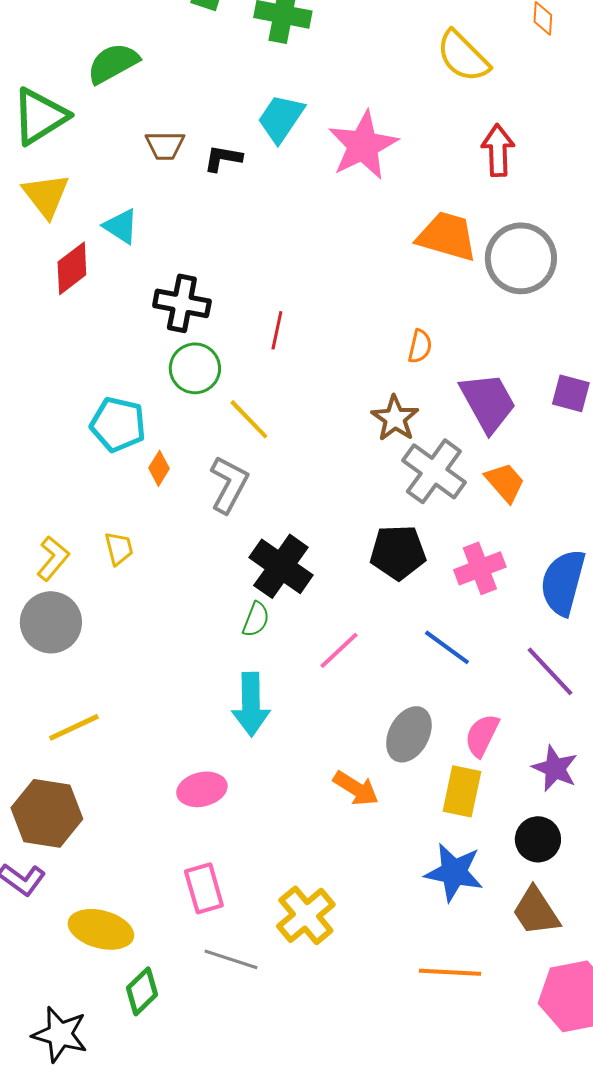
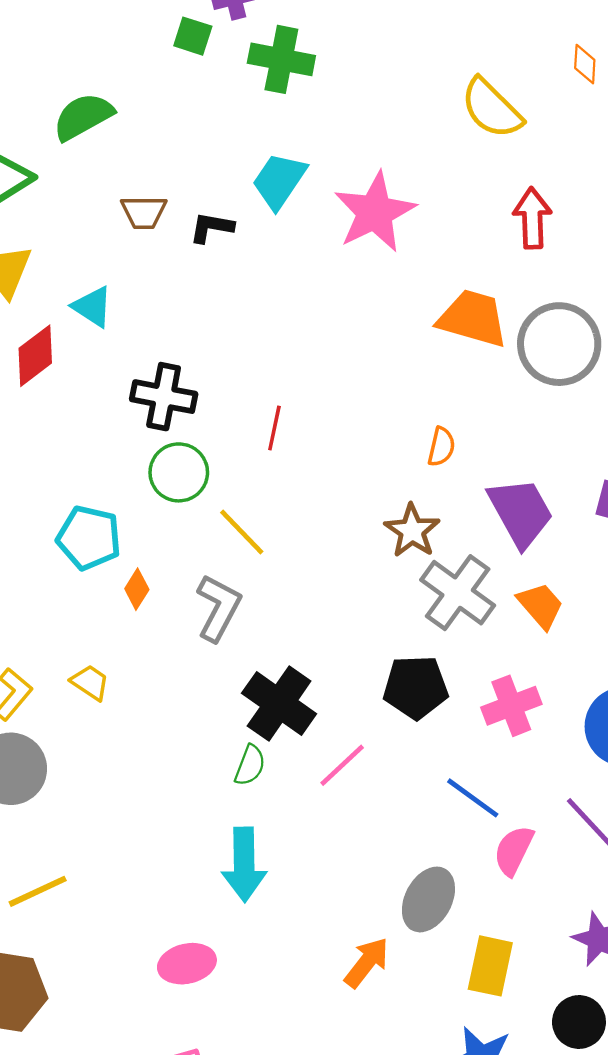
yellow trapezoid: (119, 548) -> (90, 682), turned -42
pink line: (339, 650) -> (342, 765), moved
pink semicircle: (482, 735) -> (514, 850), moved
orange arrow: (356, 788) -> (367, 962), turned -84

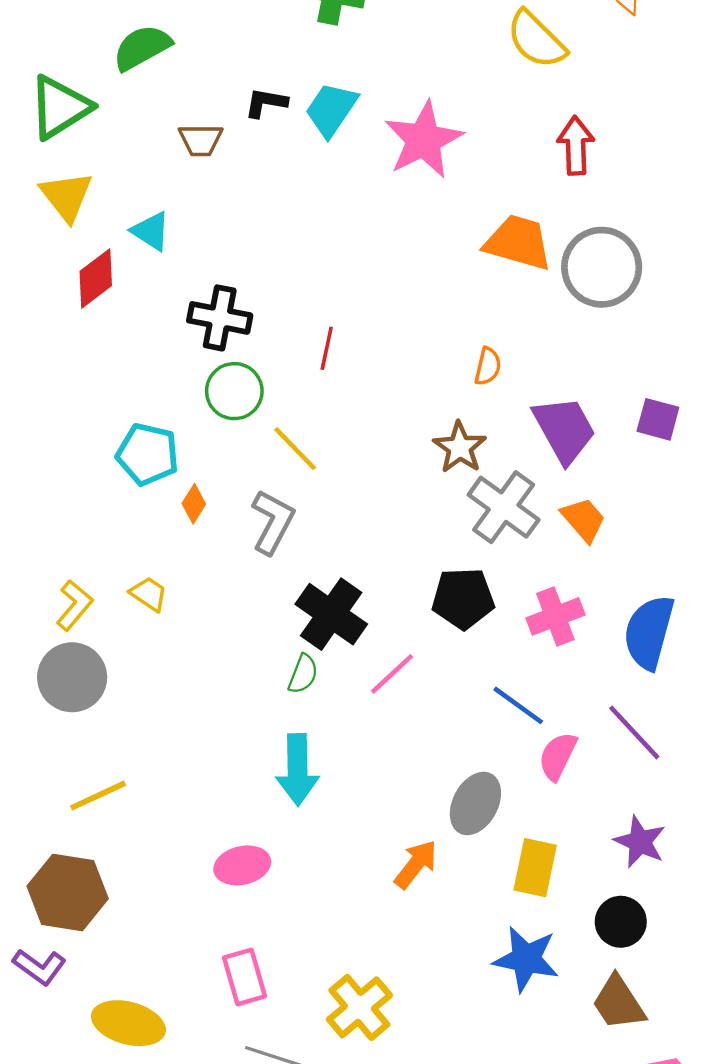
black L-shape: (211, 227) -> (266, 103), moved

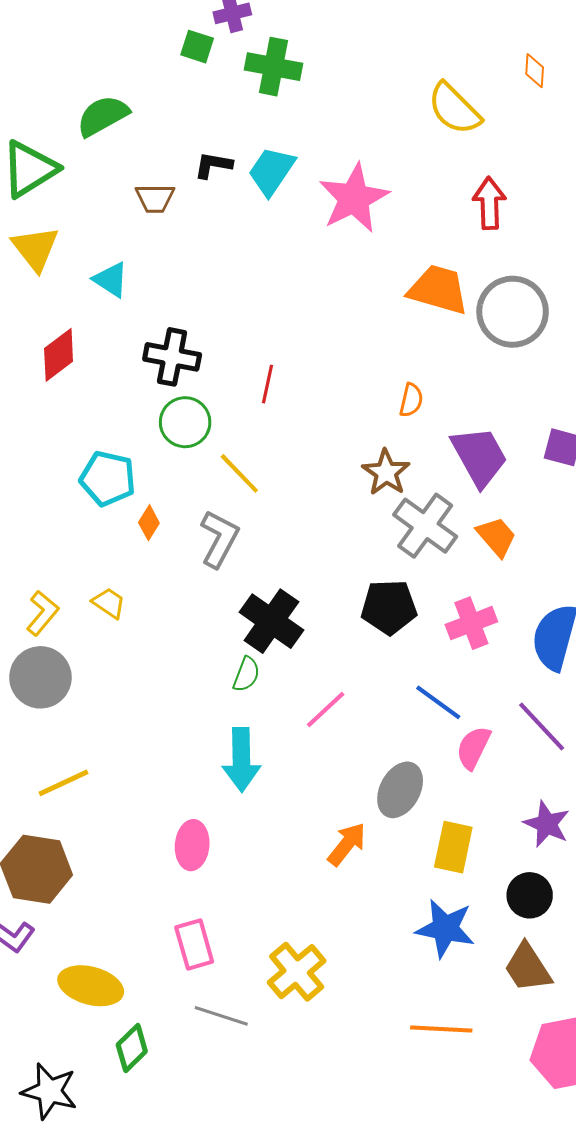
red diamond: (96, 278) -> (59, 355), moved
pink line: (392, 674) -> (326, 709), moved
pink ellipse: (242, 865) -> (192, 845), turned -72

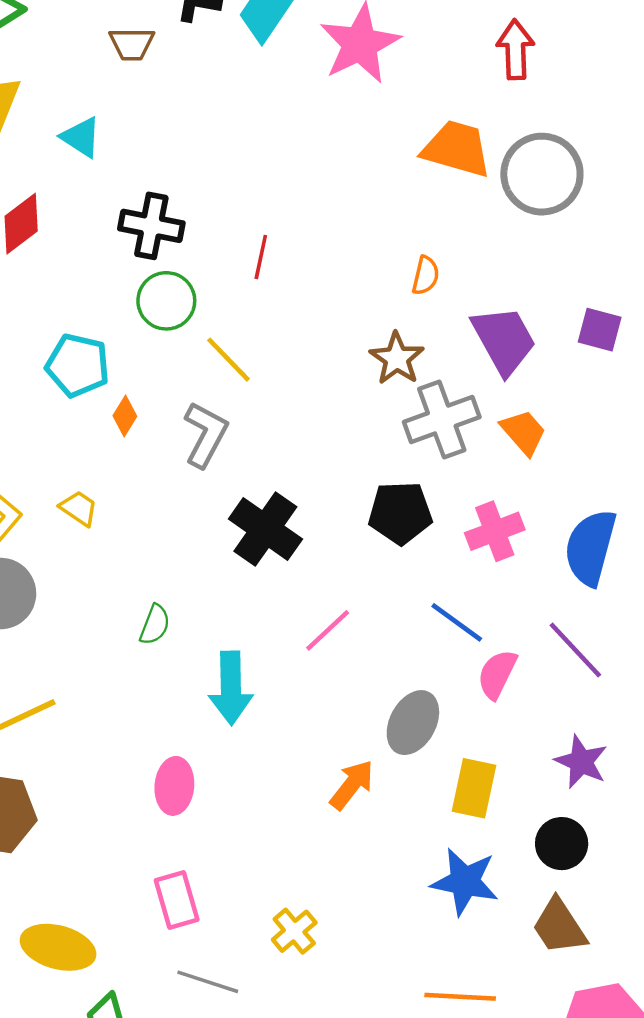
gray cross: (425, 526) -> (442, 420), turned 34
green semicircle: (246, 674) -> (155, 625), moved
yellow cross: (297, 972) -> (294, 931), size x0.7

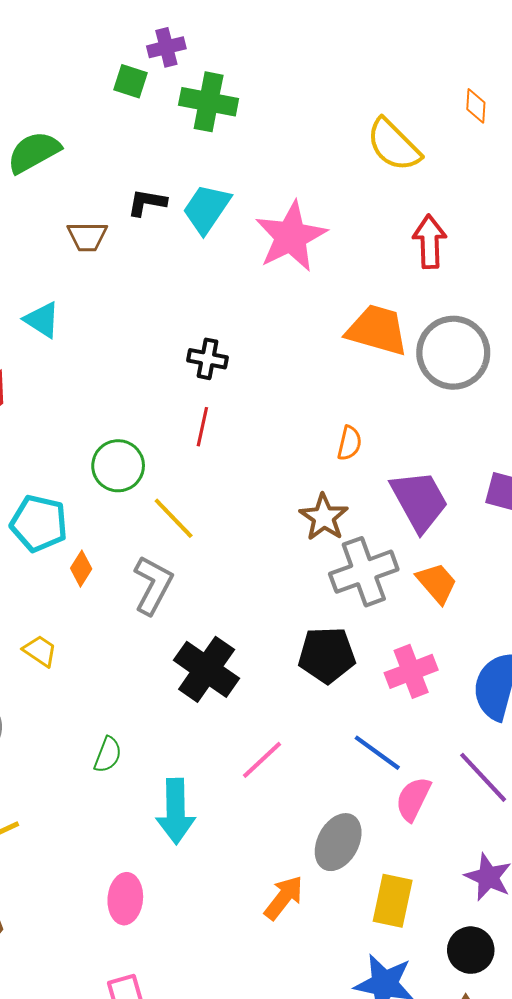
black cross: (151, 226) -> (208, 359), moved, size x0.7

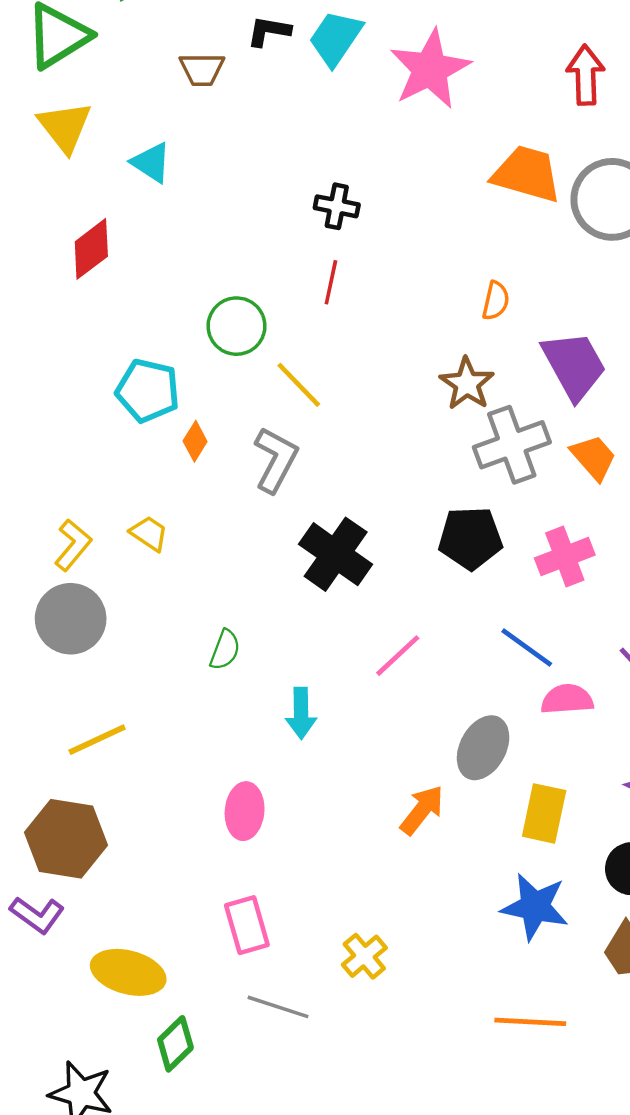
pink semicircle: (413, 799) -> (567, 699), turned 60
cyan arrow: (176, 811) -> (301, 713), size x0.7

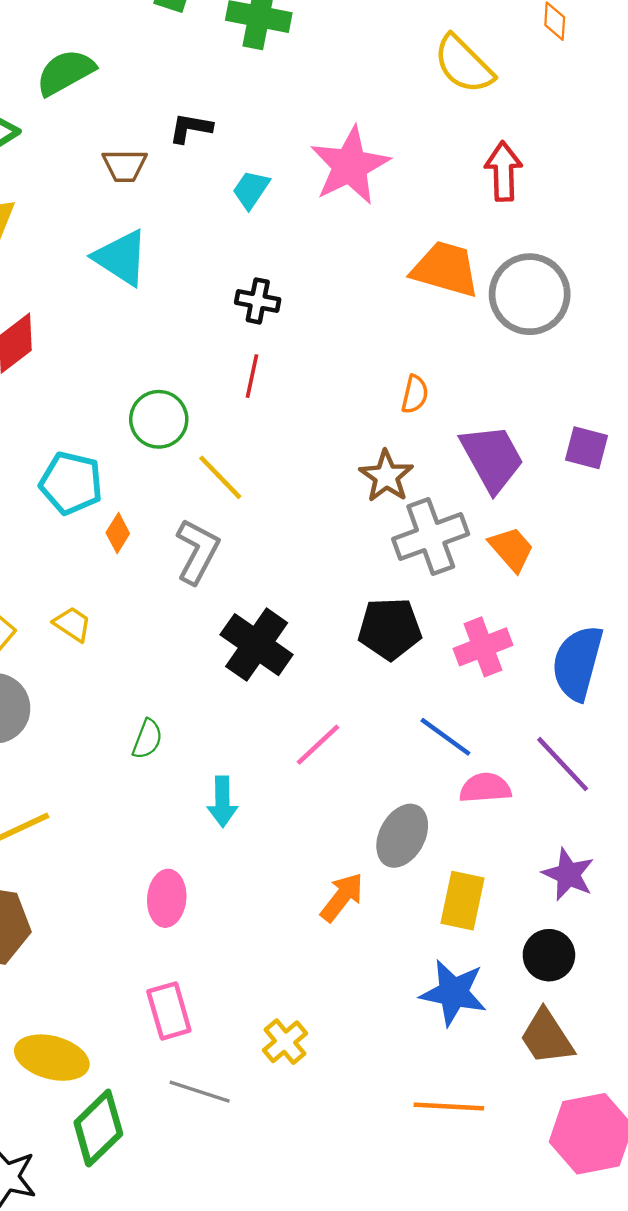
cyan trapezoid: (336, 38) -> (251, 189), moved, size x0.7
cyan triangle: (151, 163) -> (121, 258), moved, size x1.4
green diamond: (175, 1044) -> (98, 1128), size x1.4

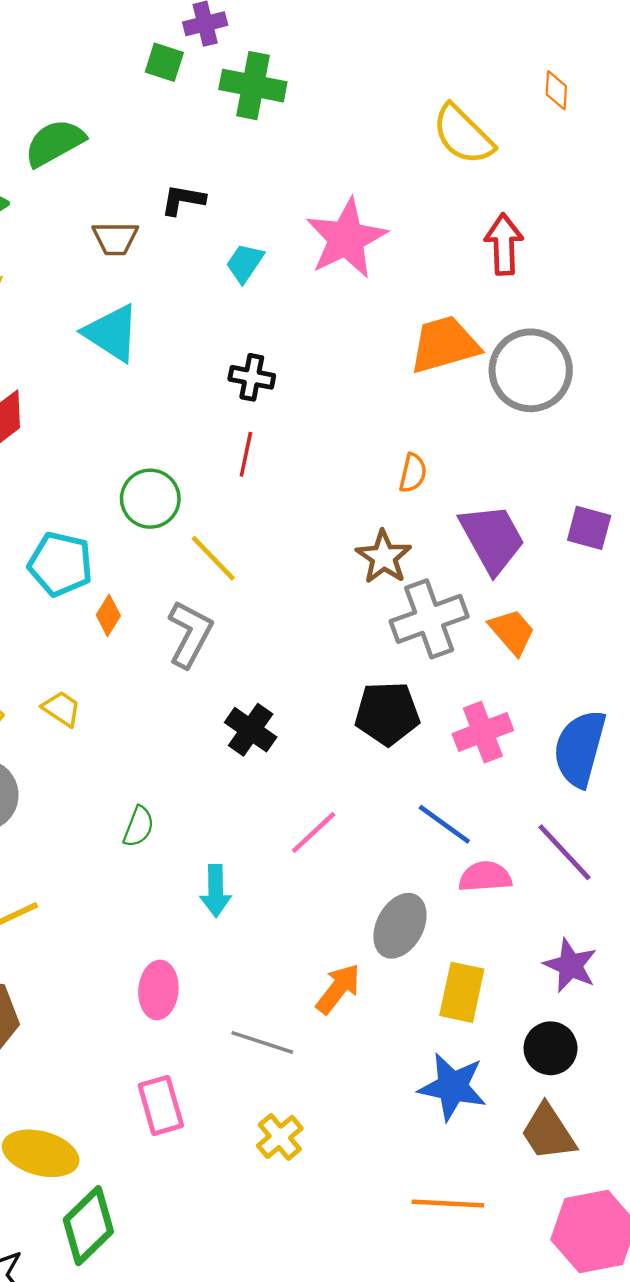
orange trapezoid: (445, 269) -> (444, 345), turned -32
black cross: (257, 645) -> (251, 730), size x0.7
gray line: (200, 1092) -> (262, 1042), moved

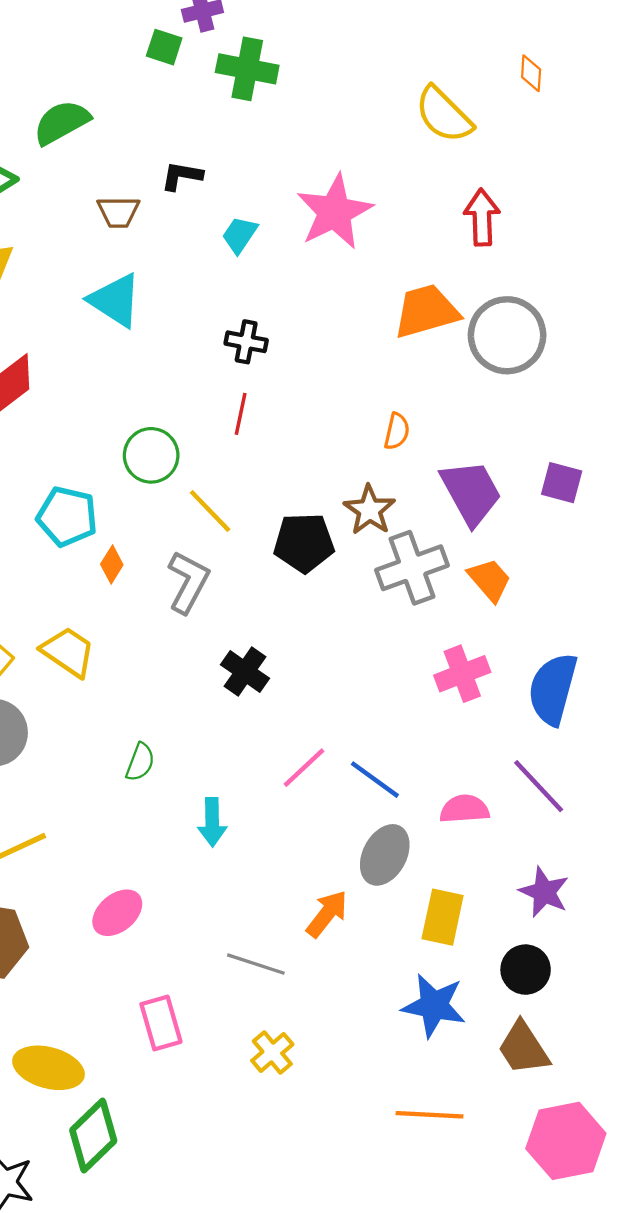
yellow trapezoid: (62, 709) -> (68, 652), size x1.5
black pentagon: (387, 713) -> (304, 543), moved
blue line: (444, 824) -> (375, 780), moved
pink ellipse: (158, 990) -> (117, 913), moved, turned 45

